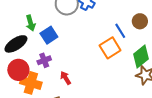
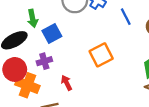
blue line: (120, 31) -> (126, 17), moved
orange square: (110, 48) -> (101, 55), moved

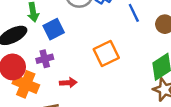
red arrow: (67, 83) -> (68, 83), turned 112

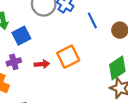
red arrow: (68, 83) -> (42, 64), moved

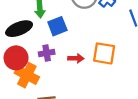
orange square: (68, 57) -> (104, 53), turned 30

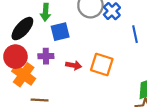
black ellipse: (19, 29) -> (22, 29), turned -35

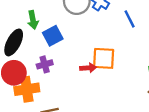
red arrow: (74, 65) -> (88, 68), moved
orange cross: (24, 75) -> (27, 89), turned -30

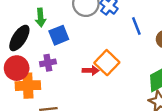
orange square: (104, 58) -> (107, 63), turned 35

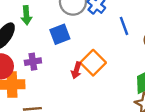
blue square: (59, 35) -> (60, 34), moved
red arrow: (91, 70) -> (76, 70), turned 105

